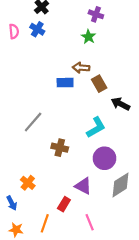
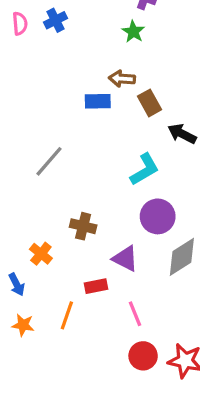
blue cross: (37, 29) -> (56, 20), turned 32
brown cross: (60, 148) -> (83, 226), moved
red rectangle: (64, 204) -> (96, 286), turned 48

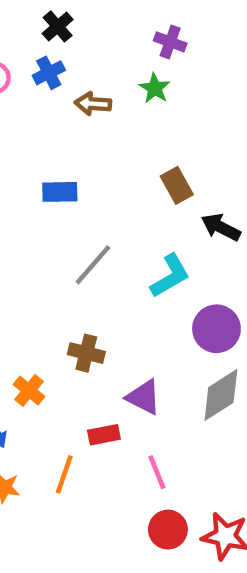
brown arrow: (122, 79) -> (93, 104), moved
blue rectangle: (98, 101) -> (60, 192), moved
gray line: (49, 161) -> (93, 265), moved
purple circle: (158, 216) -> (216, 329), moved

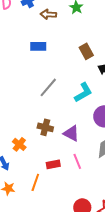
blue rectangle: (60, 192) -> (38, 46), moved
purple triangle: (144, 397) -> (71, 133), moved
pink line: (157, 472) -> (77, 161), moved

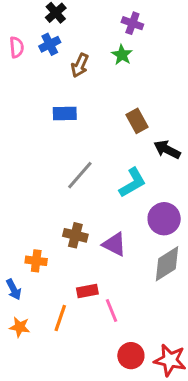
brown arrow: (48, 14) -> (80, 65), turned -70
orange cross: (19, 144) -> (36, 261), turned -32
pink line: (77, 161) -> (111, 310), moved

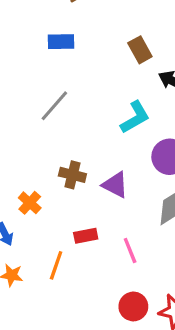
gray line: (80, 175) -> (54, 106), moved
orange cross: (36, 261) -> (30, 203), turned 35
pink line: (111, 310) -> (130, 251), moved

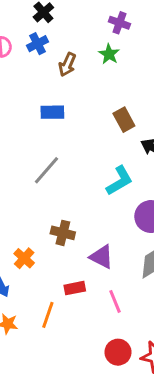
purple triangle: (115, 185) -> (102, 257), moved

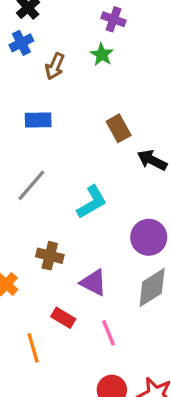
cyan L-shape: (119, 181) -> (92, 202), moved
red rectangle: (75, 288) -> (63, 318), turned 42
orange line: (48, 315) -> (33, 348), turned -35

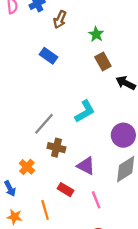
green star: (102, 55) -> (96, 34), moved
blue rectangle: (38, 120) -> (48, 56), turned 36
gray line: (31, 185) -> (44, 124), moved

